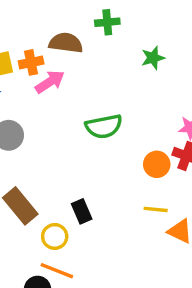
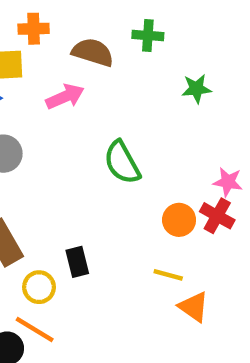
orange cross: (31, 62) -> (34, 29), moved
green semicircle: (104, 126) -> (122, 162), turned 63

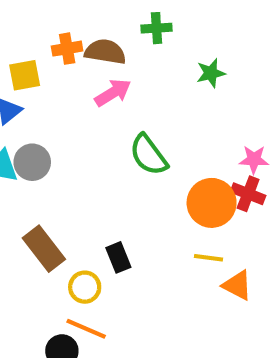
orange cross: (34, 29) -> (67, 49), moved
pink arrow: (65, 97) -> (113, 93), moved
orange circle: (179, 220) -> (212, 203), size x1.5

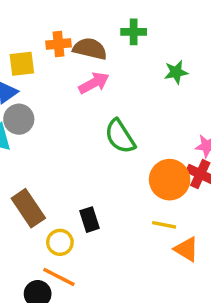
gray circle: (32, 162) -> (19, 119), moved

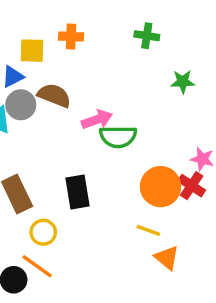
brown semicircle: (90, 49) -> (54, 95), moved
pink arrow: (94, 83) -> (97, 120), moved
green semicircle: (120, 136) -> (118, 137), turned -66
black rectangle: (89, 220) -> (77, 192), moved, size x1.4

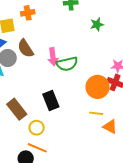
brown semicircle: (54, 95) -> (26, 48), turned -132
pink arrow: (97, 120) -> (53, 57), turned 114

